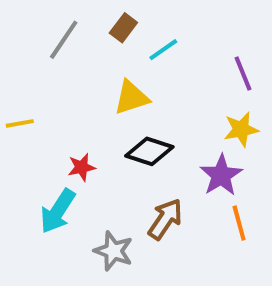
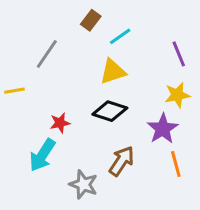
gray line: (64, 40) -> (47, 54), moved
yellow triangle: (131, 98) -> (113, 72), moved

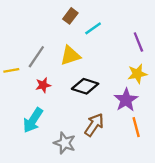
gray line: (47, 54) -> (36, 57), moved
yellow triangle: (113, 72) -> (70, 56), moved
red star: (60, 123) -> (43, 85), moved

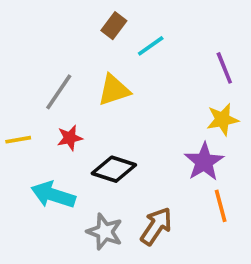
yellow line: (11, 70) -> (18, 140), moved
black diamond: (85, 86) -> (114, 169), moved
cyan arrow: (33, 120) -> (53, 195), turned 75
brown arrow: (94, 125) -> (156, 226), moved

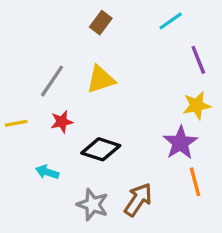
cyan line: (151, 46) -> (171, 21), moved
cyan arrow: (53, 195) -> (47, 172), size x0.6

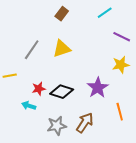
purple line: (198, 60) -> (122, 37), turned -42
red star: (62, 122) -> (39, 89), moved
purple star: (180, 143) -> (98, 88), moved
gray star: (93, 205) -> (57, 126), turned -30

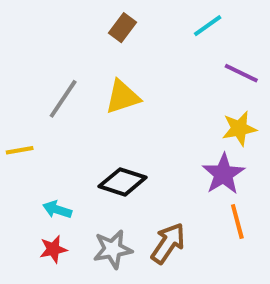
purple star: (98, 88) -> (223, 174), moved
red star: (39, 89) -> (53, 249), moved

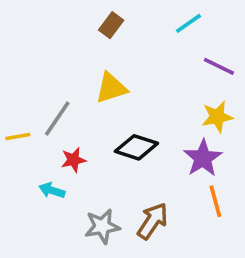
gray line: (63, 99) -> (57, 119), moved
black diamond: (123, 182) -> (136, 147), moved
red star: (53, 249) -> (73, 160), moved

